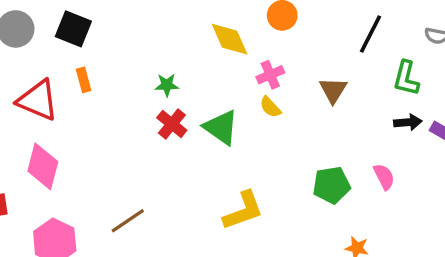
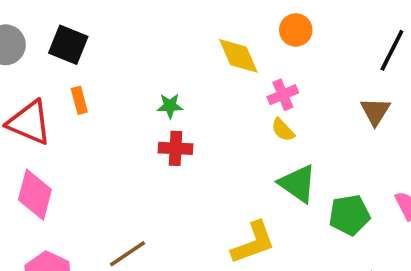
brown triangle: (333, 90) -> (375, 111), moved
red cross: (172, 124) -> (176, 148), turned -36
green triangle: (221, 127) -> (298, 184), moved

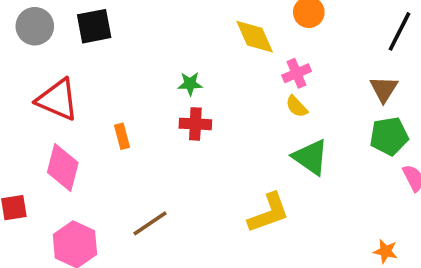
black square: (68, 45) -> (94, 26), turned -33
orange rectangle: (79, 100) -> (122, 136), moved
green pentagon: (349, 215) -> (389, 136), moved

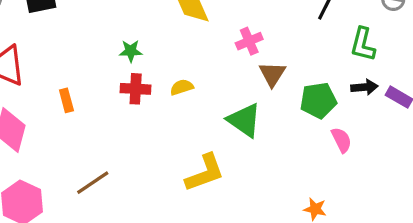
pink cross: (297, 73) -> (249, 41), moved
brown triangle: (384, 89) -> (272, 74), moved
yellow semicircle: (297, 106) -> (182, 87), moved, turned 115

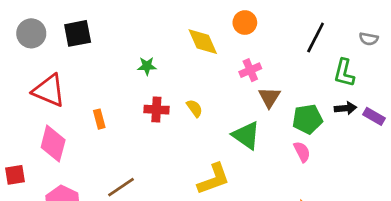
green star: (131, 51) -> (147, 66), moved
yellow semicircle: (182, 87) -> (195, 108), turned 72
pink semicircle: (341, 140) -> (302, 152), moved

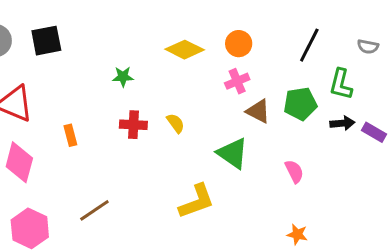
orange circle: (245, 23) -> (239, 44), moved
yellow diamond: (203, 42) -> (185, 50), turned -40
brown triangle: (269, 97) -> (258, 111), turned -35
green pentagon: (307, 119) -> (300, 104), moved

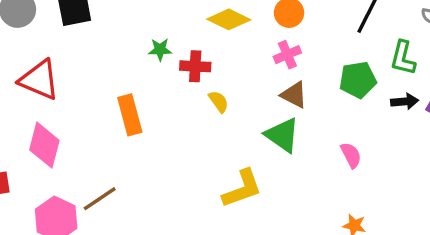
brown triangle: (258, 111) -> (294, 95), moved
red cross: (133, 125) -> (195, 66), moved
orange rectangle: (70, 135) -> (130, 115), moved, size x1.6
brown line: (94, 210) -> (100, 199), moved

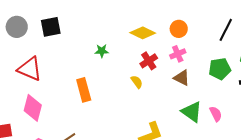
red cross: (195, 66) -> (149, 61), moved, turned -36
green triangle: (282, 135) -> (192, 112), moved

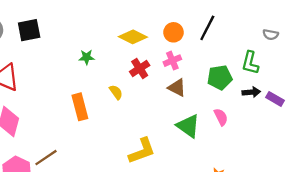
black line: (226, 30) -> (207, 28), moved
yellow semicircle: (137, 82) -> (116, 92), moved
orange rectangle: (84, 90) -> (80, 107), moved
pink semicircle: (216, 114) -> (221, 117), moved

